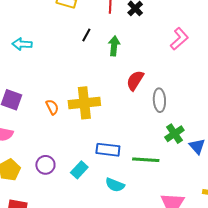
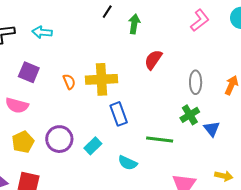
cyan arrow: (22, 44) -> (42, 32), moved
gray ellipse: (159, 100) -> (196, 82), moved
blue rectangle: (108, 150) -> (119, 114), moved, turned 60
purple circle: (45, 165) -> (59, 139), size x1.4

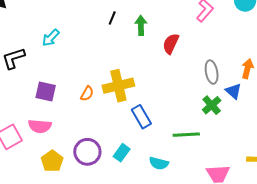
cyan arrow: (42, 32) -> (51, 38), moved, turned -42
red semicircle: (153, 60) -> (171, 44), moved
orange semicircle: (69, 82) -> (87, 94), turned 63
blue triangle: (212, 129) -> (233, 91), moved

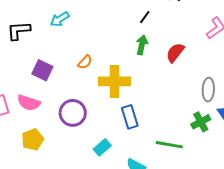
black line: (112, 18) -> (145, 17), moved
green arrow: (141, 25) -> (142, 45), moved
orange semicircle: (87, 94) -> (85, 62), moved
purple circle: (87, 152) -> (73, 113), moved

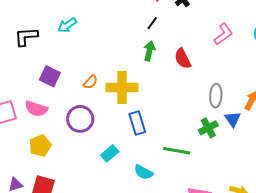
red semicircle: (175, 53) -> (183, 59), turned -65
orange semicircle: (85, 62) -> (90, 82), moved

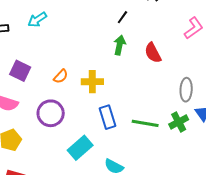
yellow cross: (122, 87) -> (92, 82), size x0.7
green line: (177, 151) -> (145, 123), moved
cyan rectangle: (110, 153) -> (80, 148), size x1.4

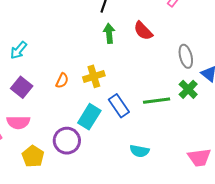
cyan arrow: (37, 20) -> (19, 50), moved
purple square: (20, 71) -> (22, 87), turned 30
purple circle: (51, 113) -> (67, 141), moved
cyan rectangle: (80, 148) -> (89, 117), moved

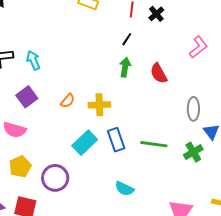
cyan arrow: (19, 50) -> (33, 60), turned 102
green cross: (188, 89) -> (193, 152), moved
purple circle: (67, 141) -> (55, 178), moved

